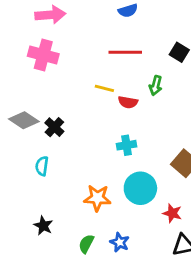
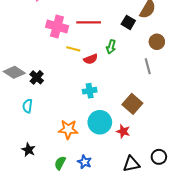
pink cross: (43, 55) -> (57, 26), moved
red semicircle: (128, 102) -> (91, 59), turned -32
red star: (172, 213) -> (123, 131), moved

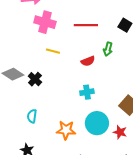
pink cross: (57, 26) -> (45, 22), moved
yellow line: (73, 49) -> (53, 51), moved
cyan semicircle: (27, 106) -> (32, 116), moved

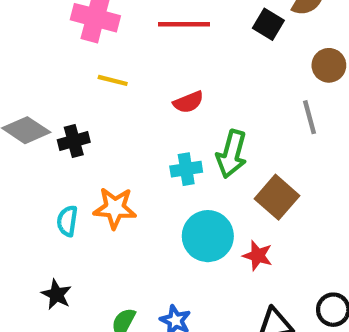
green arrow: (108, 49) -> (232, 154), moved, size x1.5
black cross: (35, 79) -> (74, 141), turned 32
orange star: (66, 130) -> (115, 208), moved

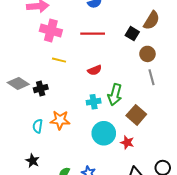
brown circle: (329, 65) -> (147, 54), moved

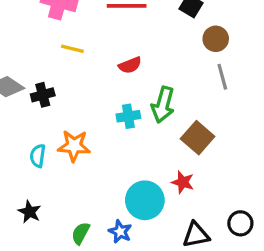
cyan circle: (104, 133) -> (145, 200), moved

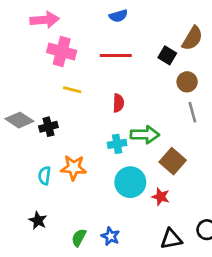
red semicircle: (130, 65) -> (118, 103), turned -66
green arrow: (163, 105) -> (145, 135), turned -104
cyan circle: (145, 200) -> (130, 182), moved

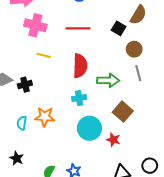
red semicircle: (118, 103) -> (80, 66), size x1.6
green arrow: (145, 135) -> (108, 80), moved

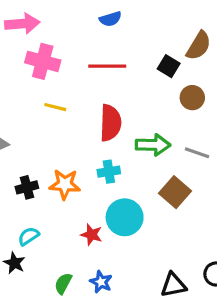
gray line: (138, 73) -> (197, 153), moved, turned -56
black cross: (25, 85) -> (27, 187), moved
orange star: (45, 117) -> (65, 184), moved
cyan semicircle: (22, 123) -> (29, 236), moved, turned 48
red star: (113, 140) -> (92, 235), moved

